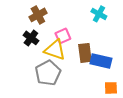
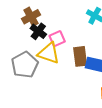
black cross: (31, 38) -> (38, 31), moved
gray pentagon: (48, 73) -> (25, 65), moved

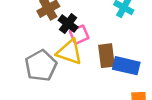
black cross: (38, 31) -> (68, 24), moved

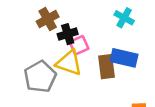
black cross: (68, 24) -> (68, 34), turned 36
blue rectangle: (126, 66) -> (124, 58), moved

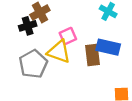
black cross: (68, 34) -> (28, 26), moved

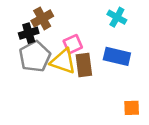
brown rectangle: (92, 55) -> (84, 65), moved
gray pentagon: (33, 64) -> (35, 56), moved

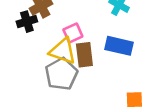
gray pentagon: (35, 56) -> (61, 74), moved

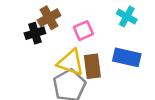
pink square: (73, 33) -> (83, 31), moved

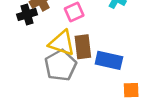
blue rectangle: (127, 57) -> (109, 60), moved

